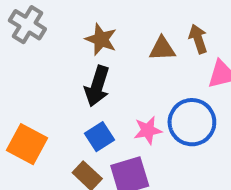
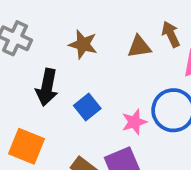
black arrow: (97, 86) -> (47, 87), moved
blue square: (100, 137) -> (87, 107), moved

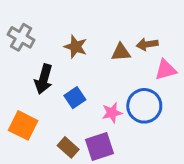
brown arrow: (171, 34) -> (147, 44), turned -78

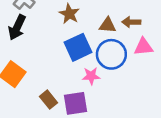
black arrow: (44, 79) -> (17, 27), moved
blue square: (75, 98) -> (78, 47), moved, size x1.5
blue circle: (144, 106) -> (111, 54), moved

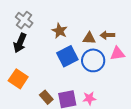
pink star: (91, 76) -> (89, 98), moved

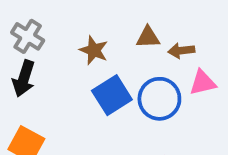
brown triangle: (89, 38) -> (148, 37), moved

